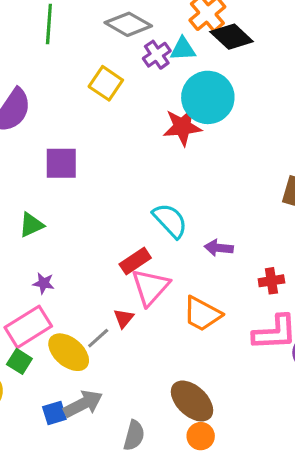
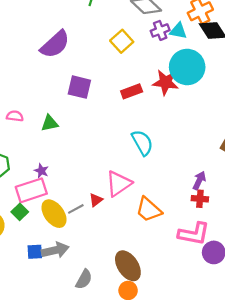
purple arrow: (219, 248) -> (199, 181), moved, turned 96
red rectangle: (135, 261) -> (132, 91), moved
purple star: (44, 283) -> (41, 171), moved

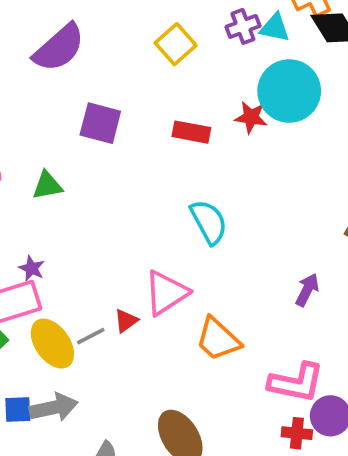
red star: (166, 82) -> (251, 117), size x0.7
red rectangle: (132, 91) -> (191, 132), turned 30
red cross: (200, 199) -> (297, 433), moved

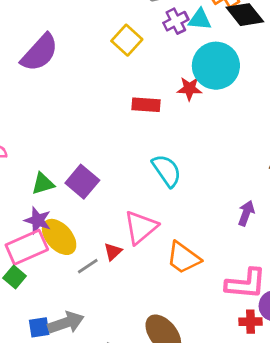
purple square: (100, 123) -> (82, 182), moved, turned 32
green triangle: (47, 185) -> (43, 184), moved
purple star: (32, 268) -> (38, 220), size x1.4
yellow ellipse: (52, 344) -> (59, 237), moved

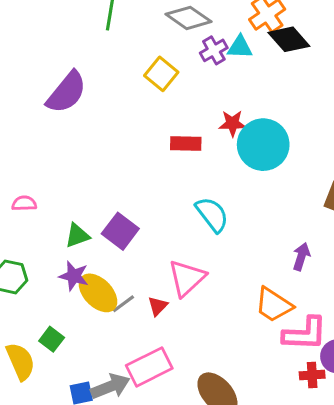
cyan circle: (216, 66) -> (263, 145), moved
pink rectangle: (27, 247) -> (149, 367), moved
orange trapezoid: (183, 258) -> (274, 305), moved
gray line: (88, 266) -> (123, 304), moved

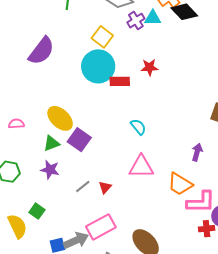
cyan circle: (263, 145) -> (98, 66), moved
cyan semicircle: (212, 214) -> (138, 127), size x0.7
pink triangle: (187, 278) -> (141, 167), moved, turned 44
yellow ellipse: (98, 293) -> (60, 118), moved

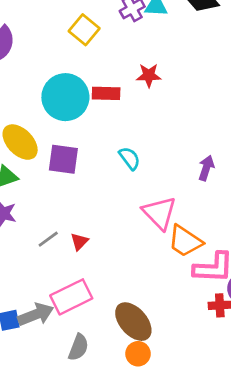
cyan circle: (98, 66) -> (65, 97), moved
purple square: (79, 140) -> (63, 159), moved, turned -30
purple arrow: (197, 152) -> (206, 168), moved
pink triangle: (141, 167) -> (159, 213), moved, turned 44

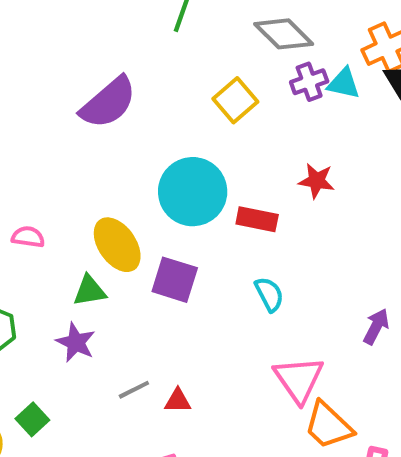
red rectangle: (106, 93) -> (257, 219), moved
red triangle: (79, 242) -> (178, 401), turned 36

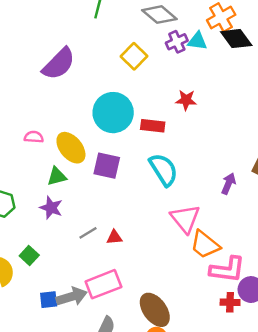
pink semicircle: (28, 237) -> (34, 137), moved
cyan semicircle: (269, 294) -> (164, 170), size x1.6

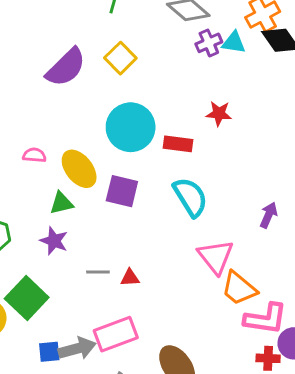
yellow square: (134, 56) -> (120, 58), moved
gray line: (88, 233) -> (98, 272), turned 30
green square: (29, 255) -> (27, 298), size x1.8

